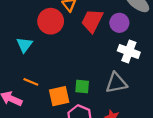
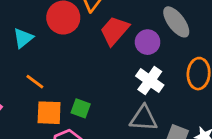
orange line: (31, 82) -> (35, 82), moved
gray triangle: (116, 83) -> (144, 118), moved

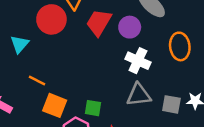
green square: (81, 108) -> (93, 108), moved
orange square: (49, 113) -> (55, 105), turned 30

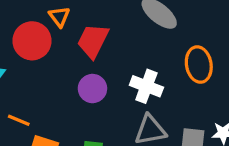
purple circle: (130, 27) -> (92, 89), moved

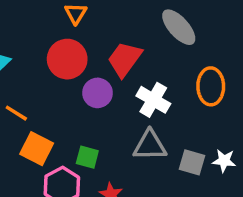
red circle: (32, 41) -> (67, 59), moved
red trapezoid: (93, 41) -> (125, 59), moved

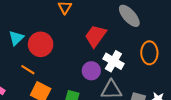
red circle: (67, 59) -> (41, 44), moved
purple circle: (98, 93) -> (91, 71), moved

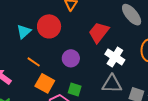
red circle: (41, 44) -> (49, 26), moved
purple circle: (91, 71) -> (71, 58), moved

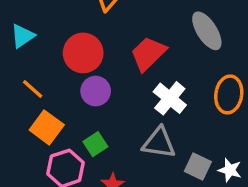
red circle: (49, 26) -> (83, 53), moved
green square: (75, 89) -> (95, 144), turned 32

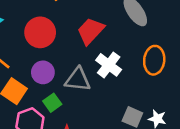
purple circle: (96, 91) -> (43, 72), moved
gray triangle: (159, 143) -> (78, 79), moved

